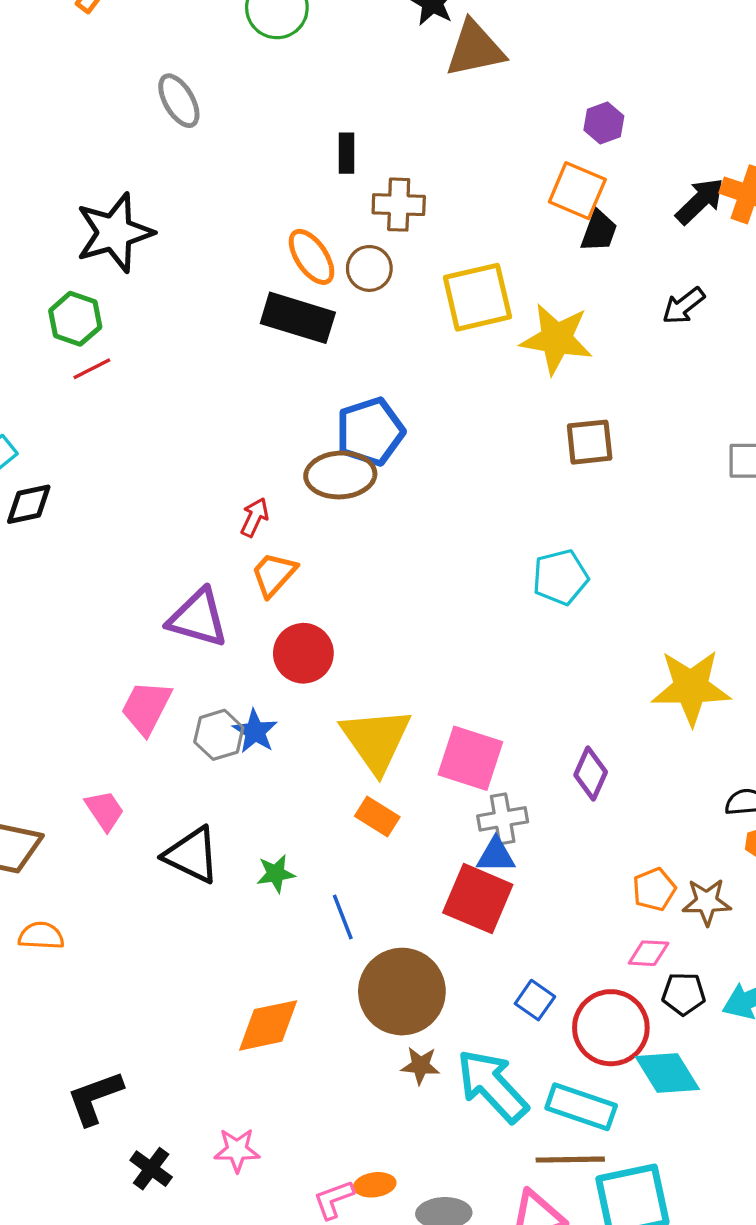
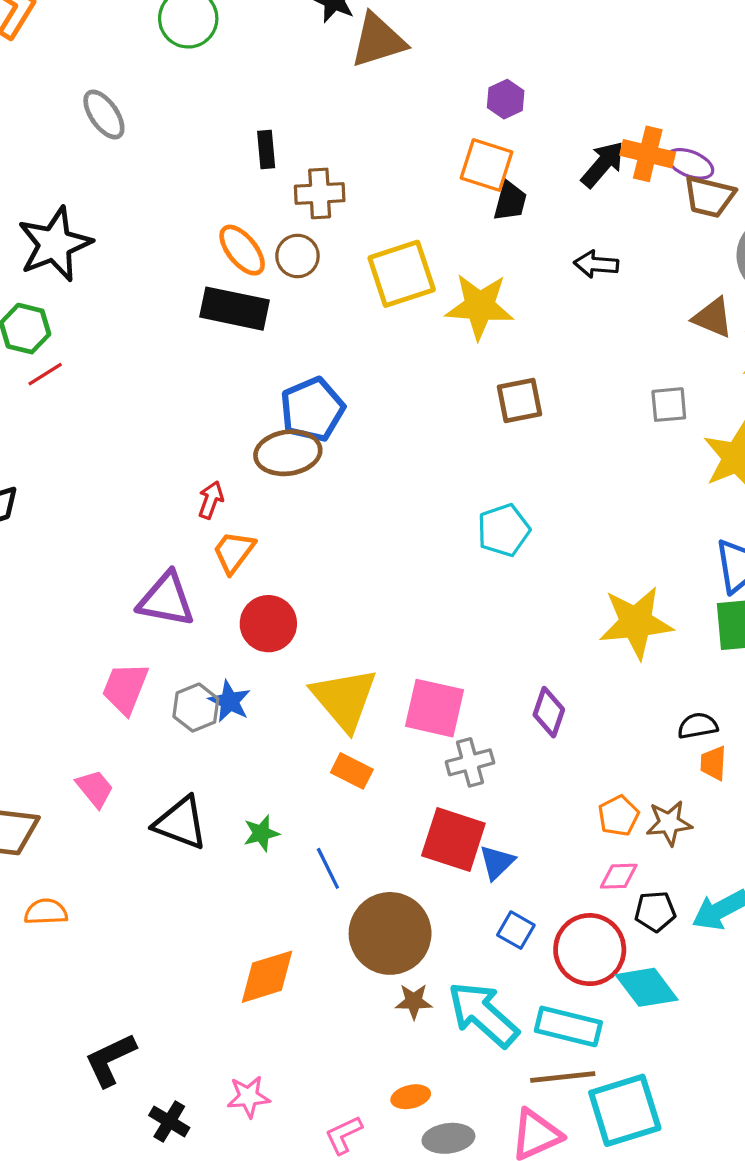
black arrow: (683, 306) -> (596, 264), turned 48
blue triangle: (496, 855) -> (497, 862), moved, turned -39
orange ellipse: (375, 1185) -> (411, 1097), moved

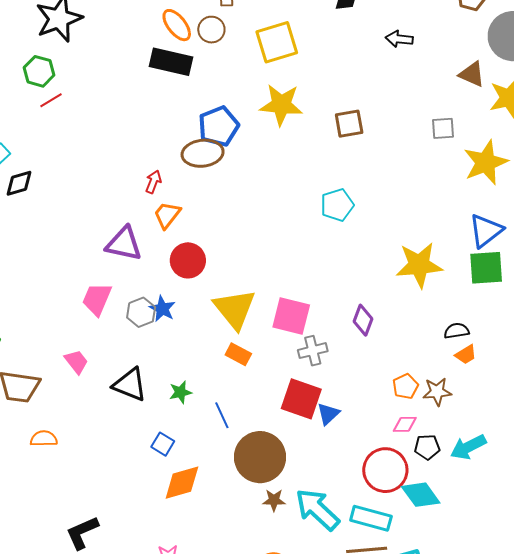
yellow star: (480, 306) -> (281, 105), moved
orange trapezoid: (713, 763) -> (466, 355), turned -125
blue square: (516, 930) -> (163, 444), moved

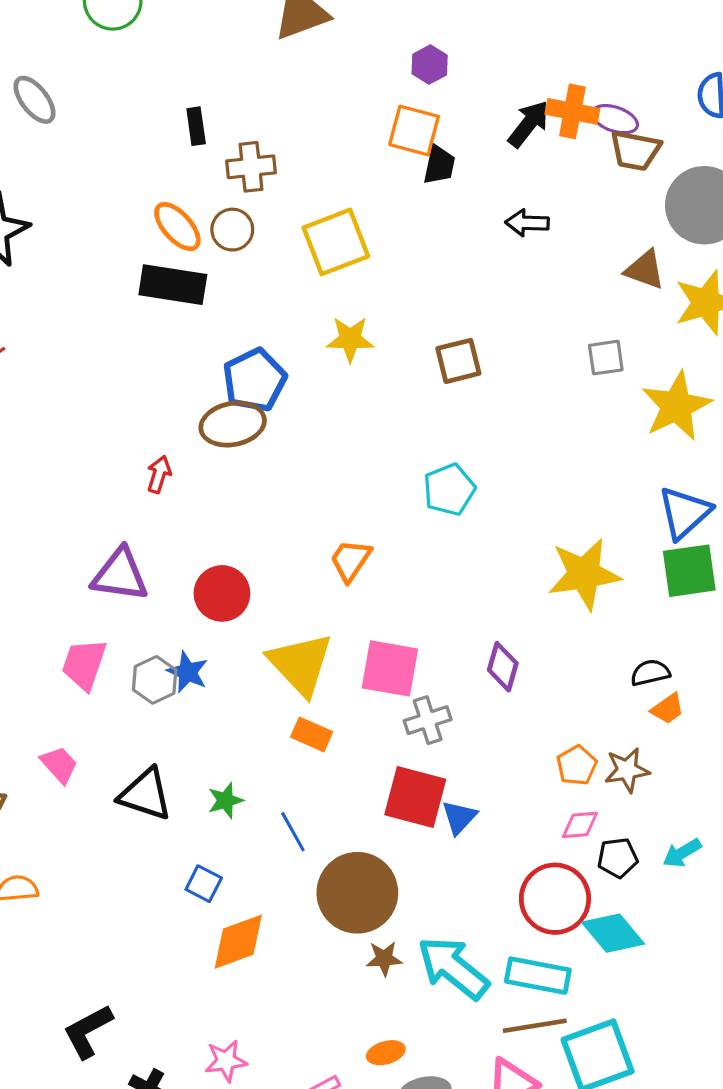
yellow star: (281, 105) -> (350, 339), size x0.7
orange trapezoid: (167, 215) -> (351, 560), moved
cyan arrow: (468, 447) -> (682, 853), size x0.7

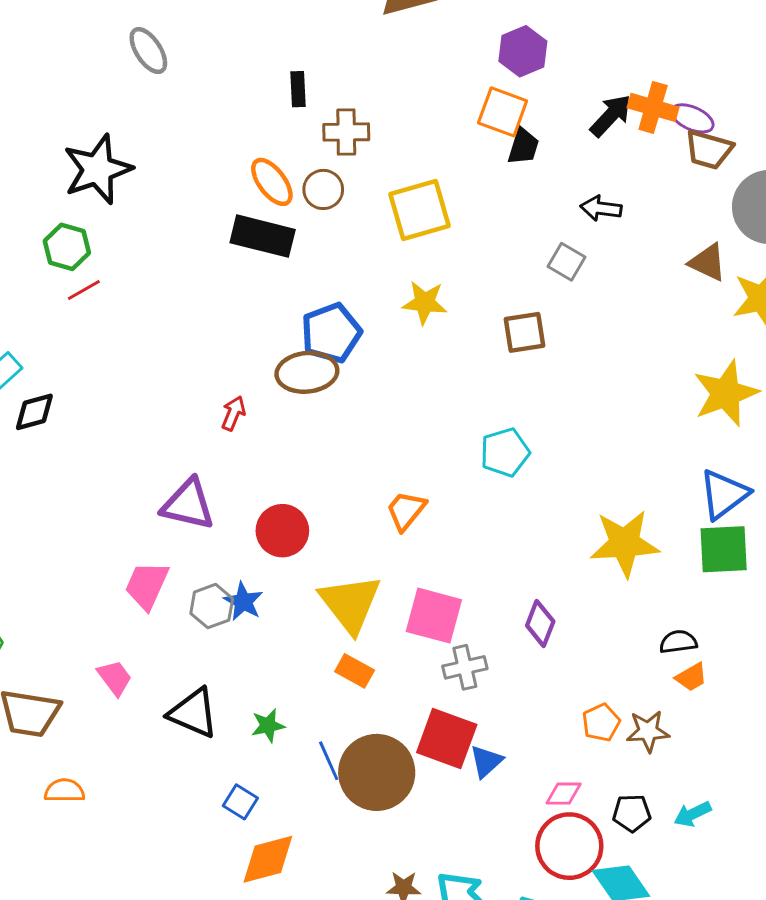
purple hexagon: (430, 65) -> (523, 51), size x1.4
gray square: (606, 358) -> (566, 262), moved, turned 33
pink diamond: (580, 825) -> (564, 794), moved
brown circle: (357, 893) -> (377, 772), moved

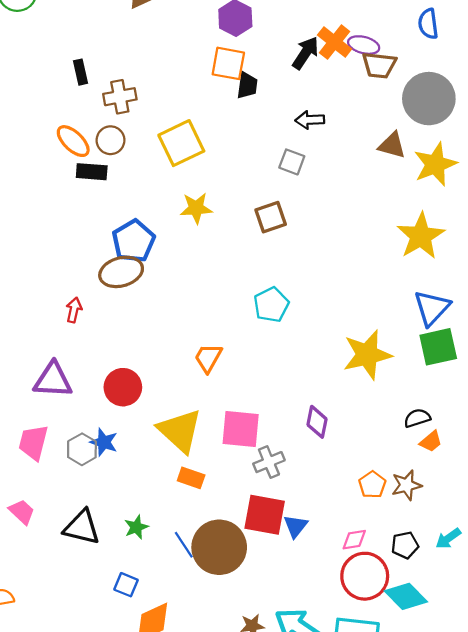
orange cross: (653, 107) -> (335, 42), turned 32
black rectangle: (263, 236) -> (92, 172), moved, size x0.7

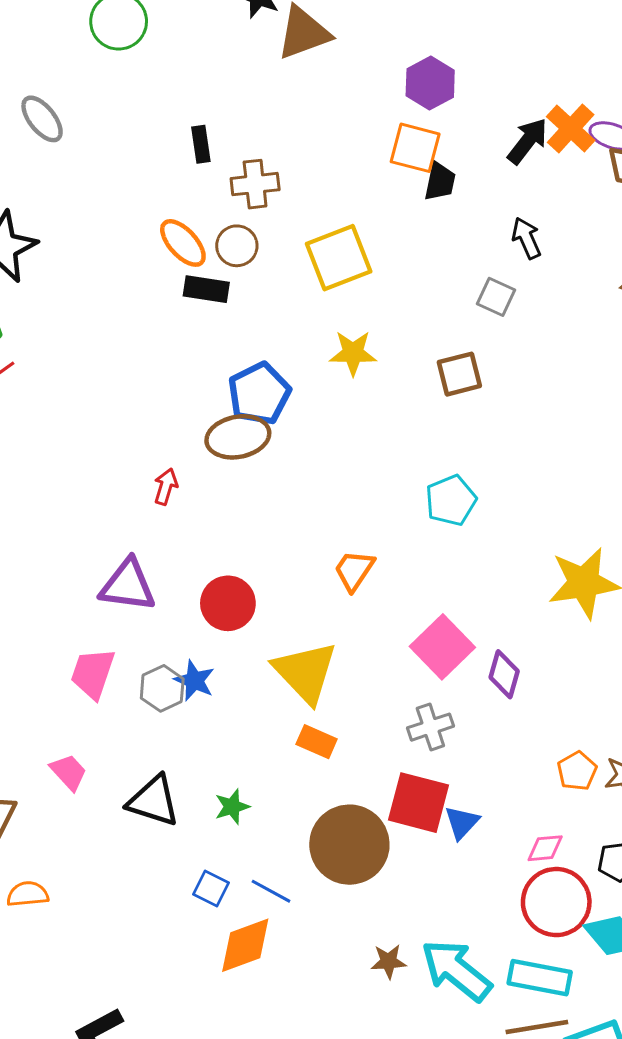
black arrow: (310, 120) -> (527, 238), turned 64
pink square: (241, 429) -> (442, 647), moved, turned 36
blue line: (184, 545) -> (271, 891), moved, turned -32

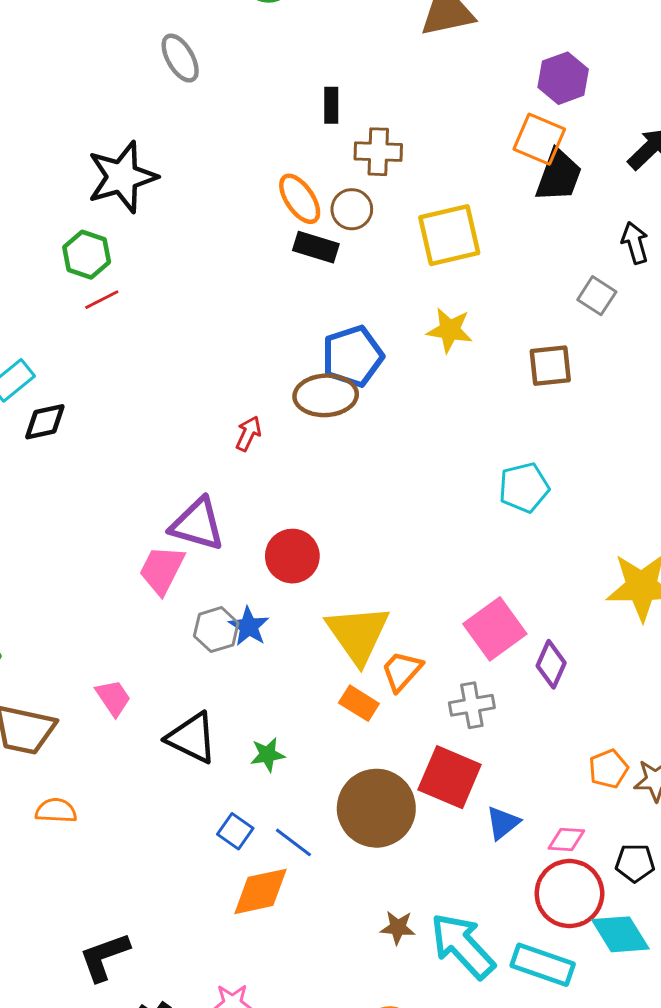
black trapezoid: (440, 182) -> (559, 176), size x1.4
orange trapezoid: (354, 570) -> (402, 671), moved
pink trapezoid: (93, 673) -> (162, 570), moved
blue triangle: (462, 822) -> (503, 823), moved

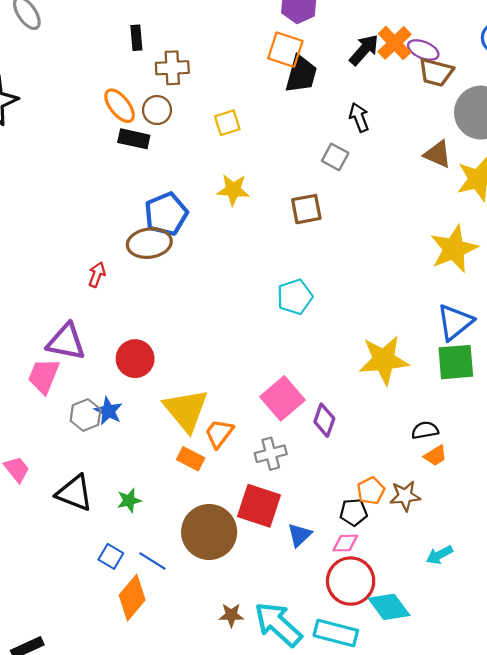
yellow square: (449, 235) -> (227, 123), size x0.6
black pentagon: (635, 863) -> (353, 512), moved
orange diamond: (261, 891) -> (132, 598), turned -33

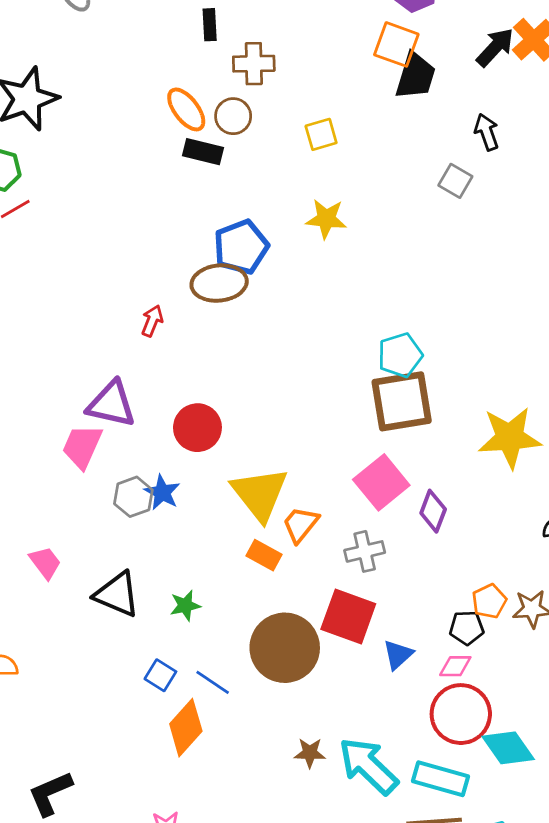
brown square: (306, 209) -> (402, 401), moved, size x1.6

